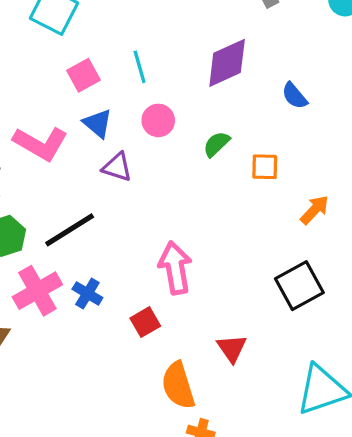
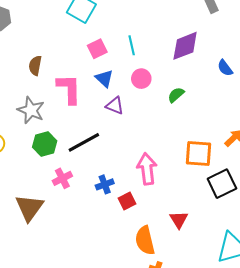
pink L-shape: (41, 143) -> (69, 89), turned -124
orange square: (265, 167) -> (198, 154), moved, size x1.6
pink cross: (37, 291) -> (62, 178), size x0.7
blue cross: (87, 293) -> (105, 184), moved, turned 36

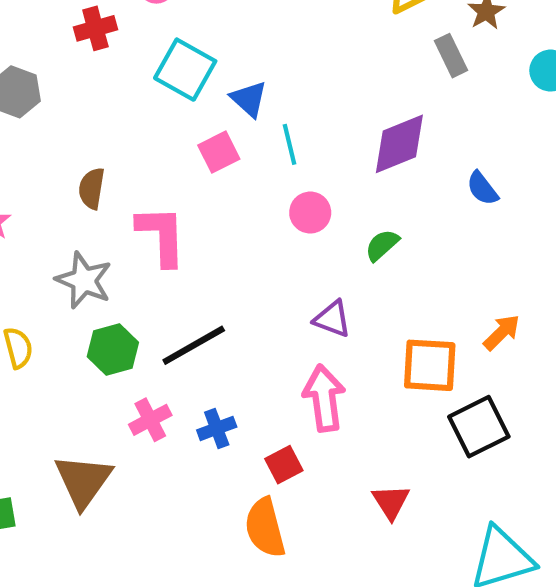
blue triangle: (104, 78) -> (249, 99), moved
purple triangle: (115, 106) -> (332, 319), moved
blue cross: (105, 184) -> (217, 428), moved
orange semicircle: (145, 241) -> (265, 528), moved

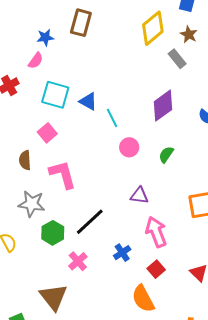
pink square: (219, 152) -> (47, 133), moved
purple triangle: (332, 319) -> (139, 196), moved
blue cross: (217, 428) -> (122, 253), moved
red square: (284, 465) -> (156, 269), moved

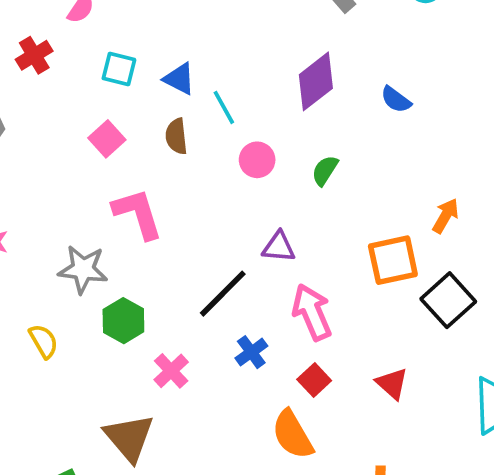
cyan square: (55, 95) -> (119, 69), size x0.7
brown semicircle: (25, 160) -> (176, 136), moved
black line: (90, 222) -> (223, 294), moved

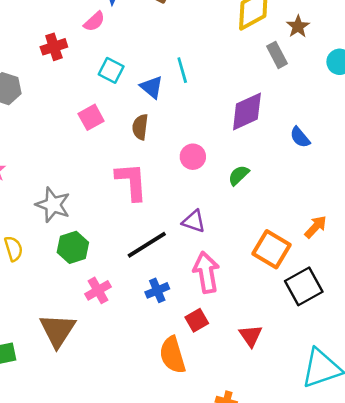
cyan line: (224, 107) -> (182, 70), moved
pink L-shape: (138, 214) -> (131, 181), moved
orange square: (393, 260) -> (272, 249), turned 30

